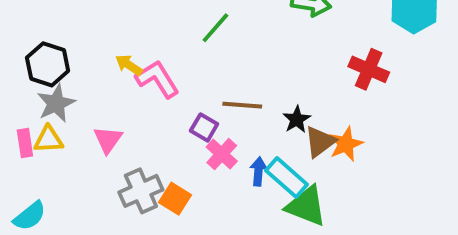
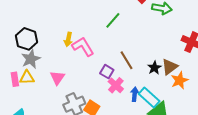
yellow arrow: (129, 65) -> (68, 39), turned -112
brown line: (242, 105) -> (126, 60), turned 54
brown triangle: (320, 142) -> (170, 67), moved

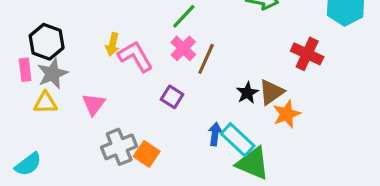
brown line: (126, 60) -> (206, 59), moved, turned 54
pink rectangle: (15, 79) -> (25, 70), moved
pink cross: (116, 85) -> (183, 48), moved

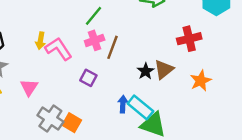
pink cross: (183, 48) -> (95, 40), turned 30
red cross: (307, 54) -> (189, 39), turned -35
orange star: (287, 114) -> (201, 81), moved
gray cross: (119, 147) -> (50, 119), turned -30

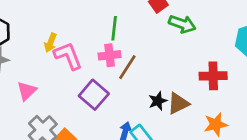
green line: (93, 16) -> (114, 28), turned -45
purple square: (88, 78) -> (94, 95), size x1.5

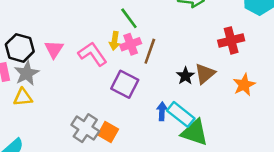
green line: (114, 28) -> (129, 18), turned -30
yellow arrow: (50, 43) -> (115, 41), moved
pink triangle: (27, 91) -> (54, 49), moved

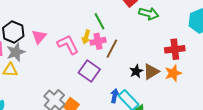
orange star: (244, 85) -> (173, 73), moved

